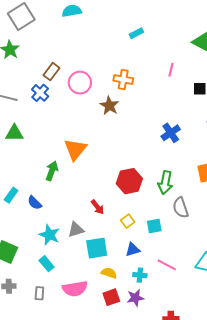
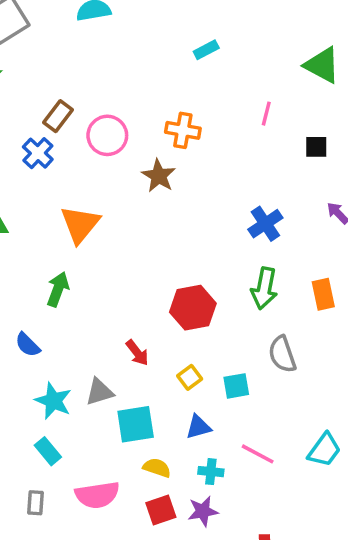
orange triangle: (75, 149) -> (80, 224), moved
green arrow: (165, 183) -> (264, 288), moved

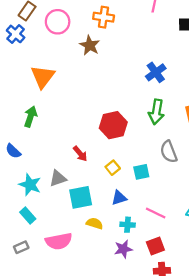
gray rectangle: (36, 503) -> (21, 247), turned 64
red square: (161, 510) -> (155, 246), moved

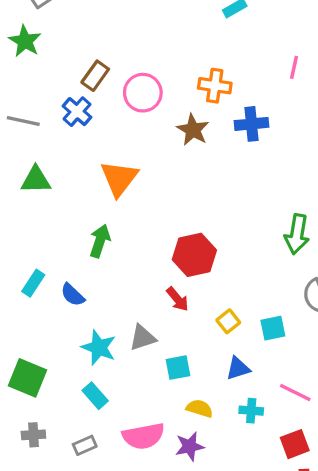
blue cross: (156, 72) -> (252, 124), moved, turned 30
red hexagon: (113, 125) -> (194, 255), moved
cyan square: (81, 197) -> (178, 368), size x0.7
purple star: (123, 249) -> (190, 446), moved

